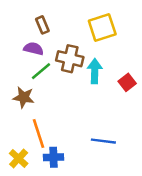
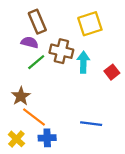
brown rectangle: (42, 25) -> (37, 22), size x1.5
brown star: (24, 97) -> (21, 96), moved, turned 30
orange line: (39, 134) -> (34, 117), turned -35

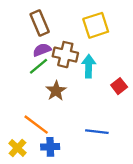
purple semicircle: (30, 42) -> (42, 50), moved, turned -35
red square: (112, 72) -> (119, 86), moved
brown star: (21, 96) -> (56, 91), moved

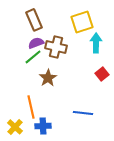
cyan arrow: (89, 66) -> (96, 43), moved
orange line: (36, 125) -> (31, 107), turned 40

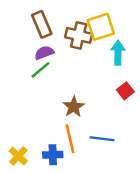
brown cross: (56, 47) -> (79, 35), moved
brown star: (48, 78) -> (74, 107), moved
orange line: (31, 107) -> (70, 139), moved

